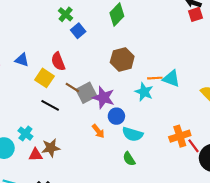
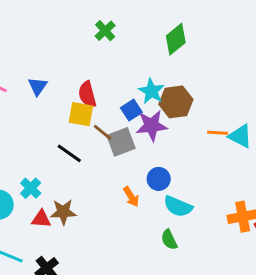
blue square: (78, 31) -> (131, 110), moved
blue triangle: (22, 60) -> (38, 86), turned 40
yellow square: (45, 78) -> (81, 114), moved, turned -30
cyan star: (144, 92) -> (151, 91), moved
purple star: (103, 98) -> (152, 126), moved, turned -30

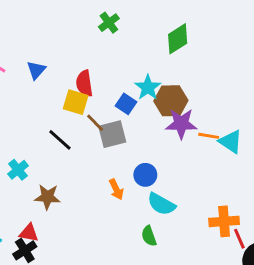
blue square: (131, 110) -> (126, 104), turned -30
purple star: (152, 126) -> (181, 124), moved
red triangle: (41, 219) -> (29, 233), moved

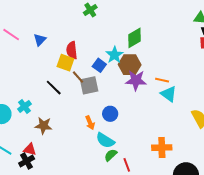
green diamond: (178, 39) -> (134, 38), moved
orange line: (209, 136) -> (162, 80), moved
cyan semicircle: (161, 204) -> (105, 140), moved
green semicircle: (149, 236) -> (111, 155), turned 64
red line: (239, 239) -> (127, 165), moved

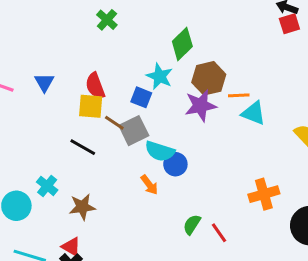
brown hexagon: (130, 65) -> (209, 78), moved
cyan semicircle: (105, 140) -> (160, 151), moved
red triangle: (30, 149) -> (71, 247), turned 32

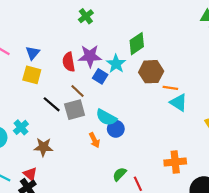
yellow square: (91, 106) -> (32, 75), moved
purple star: (200, 106) -> (90, 56), moved
gray square: (134, 131) -> (75, 110), moved

